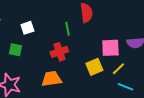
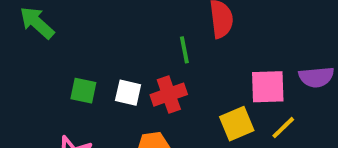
white square: (27, 28) -> (128, 93), moved, turned 32

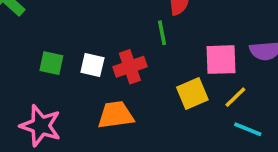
green line: (184, 50) -> (162, 33), moved

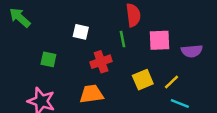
pink square: (221, 60) -> (160, 40), moved
white square: (92, 65) -> (81, 32), moved

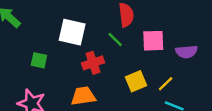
white square: (81, 32) -> (72, 32), size x1.6
green line: (123, 39) -> (115, 39), turned -35

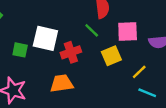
white square: (72, 32) -> (45, 38), moved
yellow square: (136, 81) -> (111, 56), moved

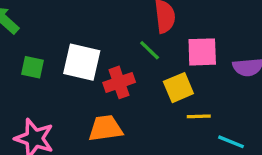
green square: (20, 50) -> (33, 67), moved
yellow line: (139, 72) -> (199, 116), moved, turned 42

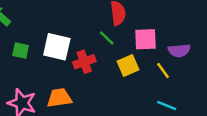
yellow line: (199, 116) -> (163, 70), moved, turned 56
orange trapezoid: (105, 128) -> (59, 98), moved

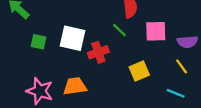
yellow square: (128, 65) -> (139, 71), moved
yellow line: (163, 70) -> (182, 66), moved

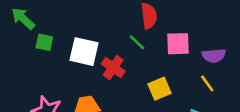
green square: (39, 42) -> (44, 42), moved
red cross: (98, 52) -> (113, 68), turned -36

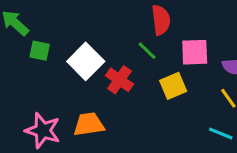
white square: (84, 52) -> (86, 61), turned 32
yellow square: (160, 89) -> (173, 86), moved

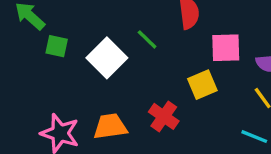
green line: (147, 51) -> (147, 39), moved
red cross: (119, 80) -> (164, 116), moved

